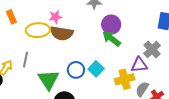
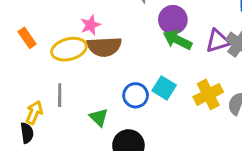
purple triangle: (139, 65) -> (218, 41), moved
green triangle: (48, 80) -> (99, 117), size x0.6

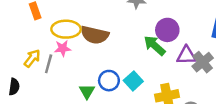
purple circle: (173, 20) -> (167, 30), moved
pink star: (90, 25) -> (63, 48), moved
yellow arrow: (34, 112) -> (32, 58), moved
green triangle: (99, 117) -> (87, 91), moved

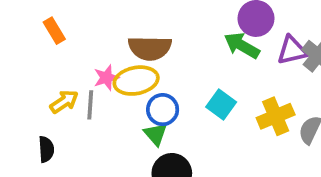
yellow ellipse: (66, 29) -> (136, 81), moved
yellow arrow: (32, 58) -> (64, 102), turned 30
blue circle: (109, 81) -> (163, 110), moved

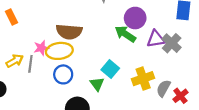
blue circle: (163, 110) -> (63, 74), moved
green triangle: (155, 134) -> (97, 84), moved

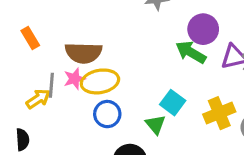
brown semicircle: (69, 32) -> (83, 53), moved
gray line: (30, 64) -> (51, 85), moved

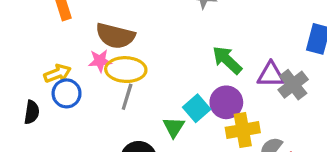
purple circle: (203, 29) -> (226, 102), moved
gray line: (51, 85) -> (127, 97), moved
blue circle: (107, 114) -> (67, 93), moved

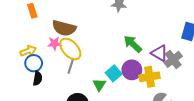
yellow ellipse: (126, 70) -> (70, 49), turned 45
purple triangle: (271, 75) -> (159, 53), turned 30
black semicircle: (32, 112) -> (38, 78), moved
yellow cross: (243, 130) -> (150, 77), moved

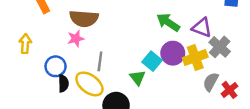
yellow ellipse: (70, 49) -> (89, 84), moved
yellow arrow: (28, 51) -> (25, 44), moved, turned -56
gray cross: (173, 59) -> (220, 47), moved

